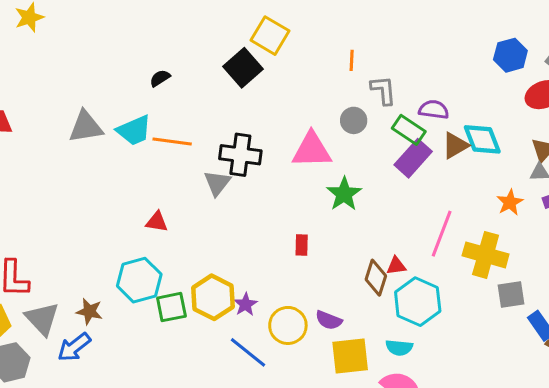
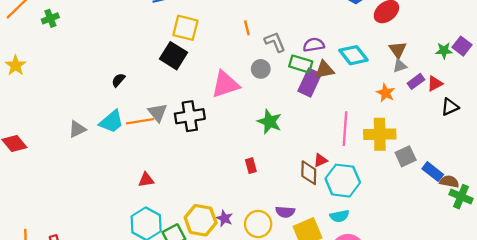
gray triangle: (86, 127) -> (77, 129), size x0.7
brown triangle: (455, 145) -> (325, 70), moved, turned 36
pink triangle: (312, 150) -> (225, 84), moved
gray triangle: (217, 183) -> (158, 113), moved

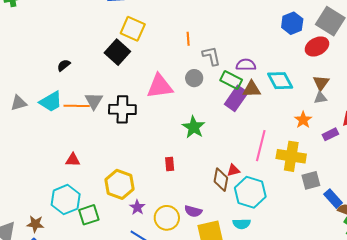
purple rectangle: (416, 81) -> (330, 134), moved
yellow hexagon: (201, 220) -> (119, 184), moved

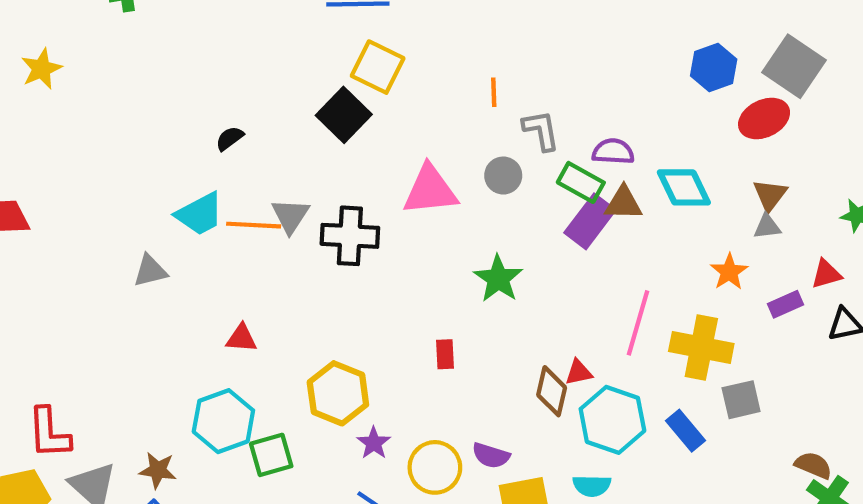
gray triangle: (19, 103) -> (150, 271), moved
blue rectangle: (333, 199) -> (685, 431), moved

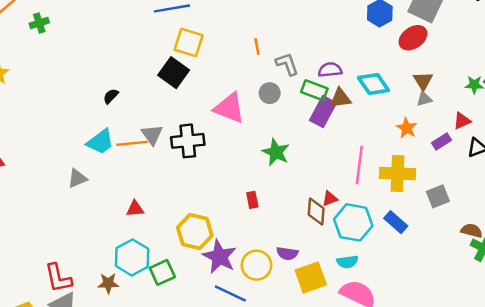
pink triangle: (430, 190) -> (229, 108), turned 36
gray square: (741, 400) -> (438, 196), moved
red L-shape: (49, 433) -> (58, 278), moved
purple star: (374, 443) -> (220, 257), size x1.8
brown star: (158, 470) -> (108, 283), moved

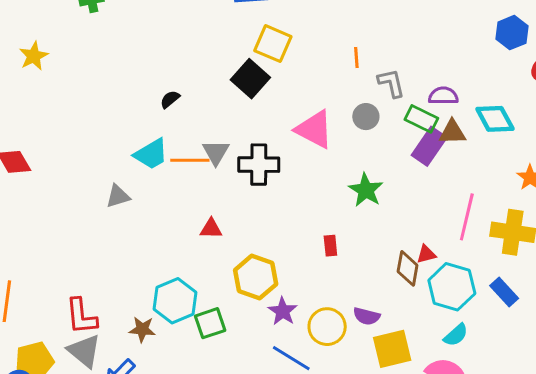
red triangle: (135, 209) -> (211, 229), moved
purple star: (220, 257) -> (283, 311), size x0.7
cyan semicircle: (347, 262) -> (456, 335), moved, turned -40

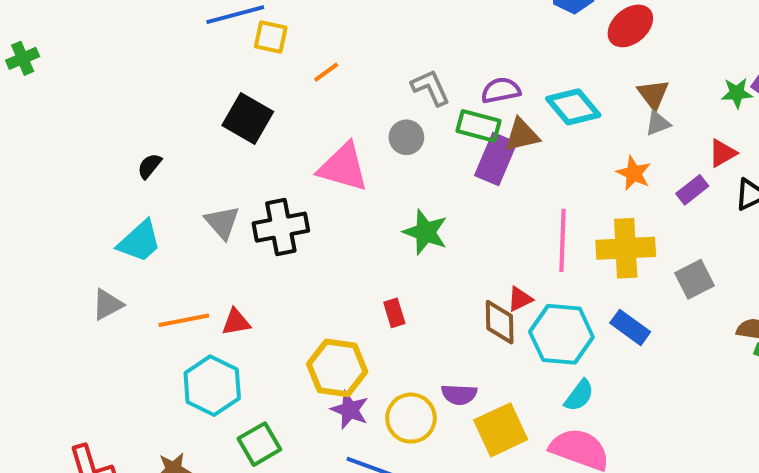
yellow square: (273, 44) -> (271, 37), moved, size x0.7
orange line: (356, 58) -> (326, 72), moved, turned 70
orange line: (190, 160) -> (184, 320), moved
yellow hexagon: (256, 277) -> (337, 368), moved
cyan hexagon: (175, 301) -> (212, 386), moved

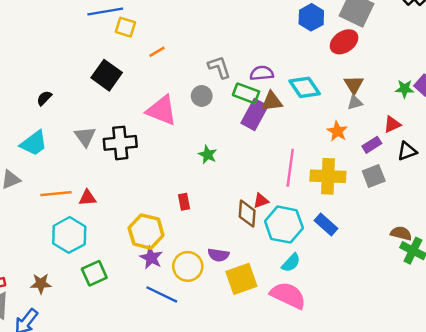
green star: (425, 232) -> (208, 155), size x0.7
gray square: (694, 279) -> (374, 176), moved

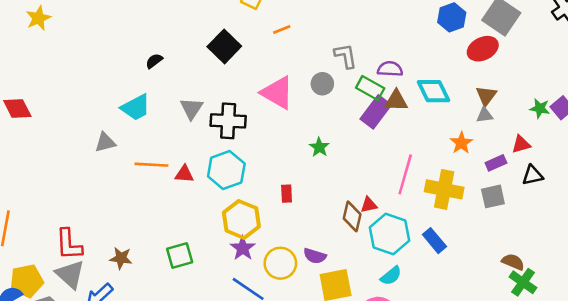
cyan hexagon: (69, 235) -> (226, 170), moved

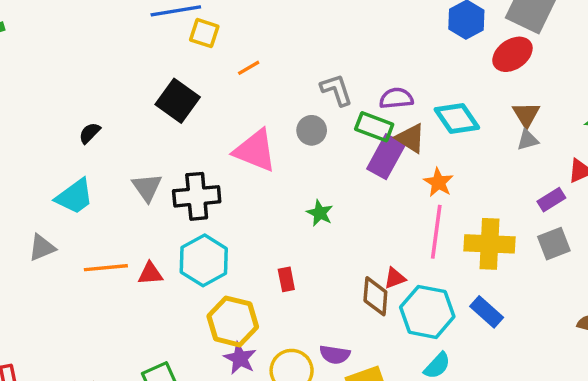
brown triangle: (396, 101) -> (410, 138), turned 40
orange star: (461, 143) -> (438, 182), moved

